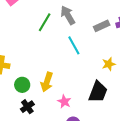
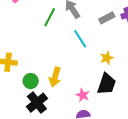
yellow star: (109, 64) -> (107, 58), moved
pink star: (64, 102) -> (83, 95), moved
black cross: (27, 107) -> (37, 103), size x1.5

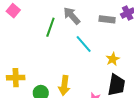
gray rectangle: (107, 18) -> (107, 19), turned 42

